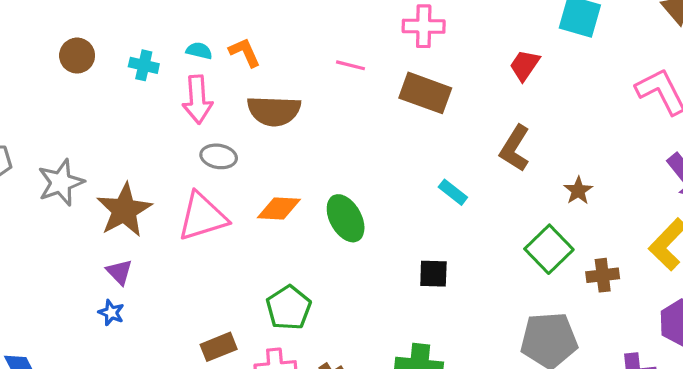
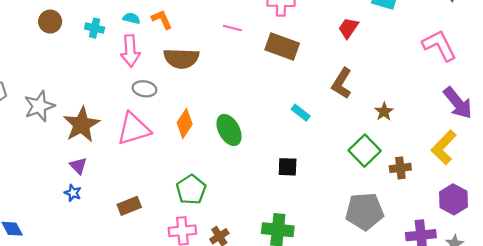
orange diamond: (279, 209) -> (185, 123), turned -60
brown rectangle: (219, 347) -> (129, 206), moved

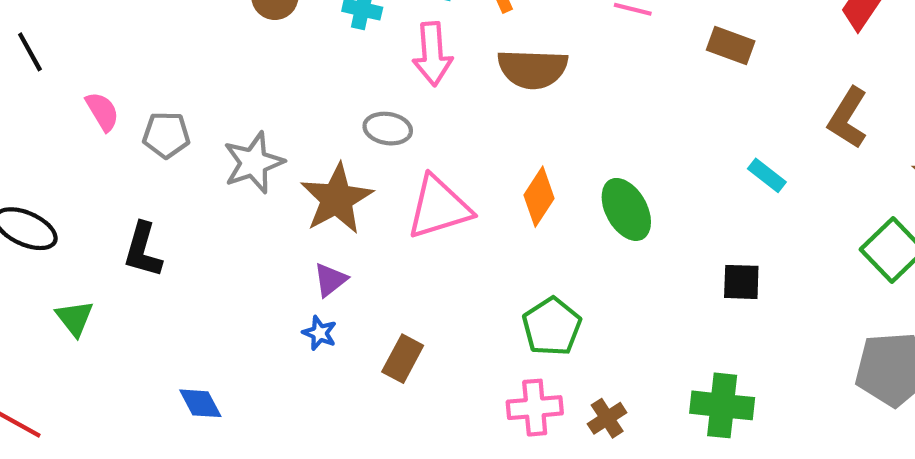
brown rectangle: (282, 46) -> (731, 45), size x0.7
gray ellipse: (144, 89) -> (388, 129), moved
purple triangle: (78, 166) -> (330, 280), turned 36
brown rectangle: (129, 206) -> (403, 359), moved, turned -40

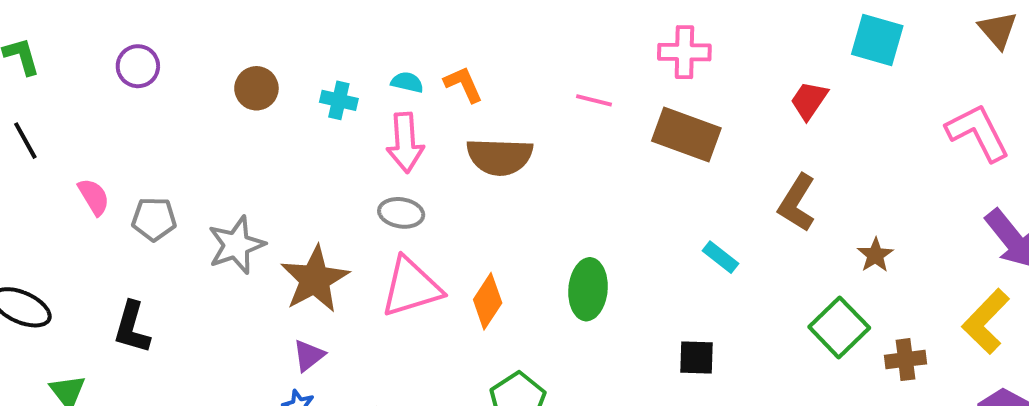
brown rectangle: (731, 45) -> (686, 135), size x1.5
gray ellipse: (388, 129) -> (401, 213), moved
orange diamond: (539, 197) -> (488, 301), moved
green ellipse: (626, 209) -> (588, 289), turned 34

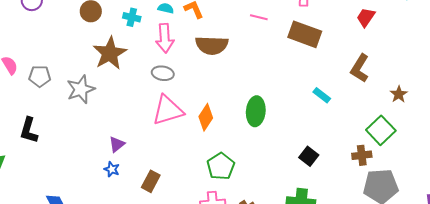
brown star: (315, 279) -> (110, 53), moved
black square: (697, 358) -> (309, 156), moved, turned 36
brown cross: (905, 360) -> (362, 155), moved

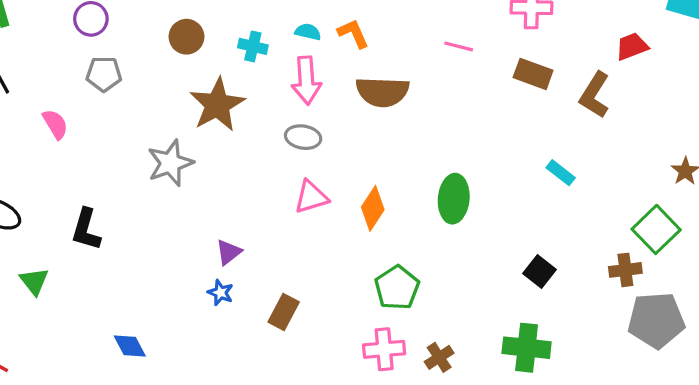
red trapezoid: (366, 17) -> (632, 46), turned 35
brown rectangle: (305, 34) -> (533, 74), size x0.7
brown L-shape: (360, 68) -> (595, 95), moved
gray pentagon: (40, 76) -> (104, 74), moved
pink triangle: (168, 110) -> (311, 197), size x0.7

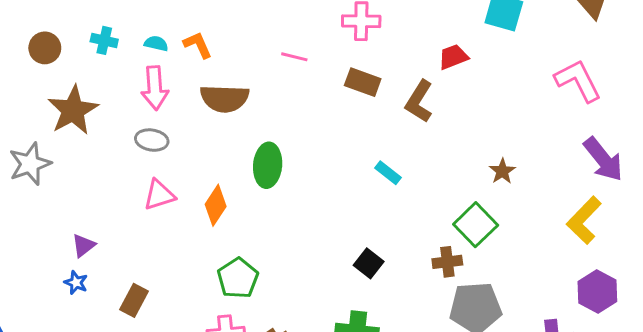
cyan cross: (253, 46) -> (104, 40), moved
green ellipse: (454, 199) -> (268, 165), moved

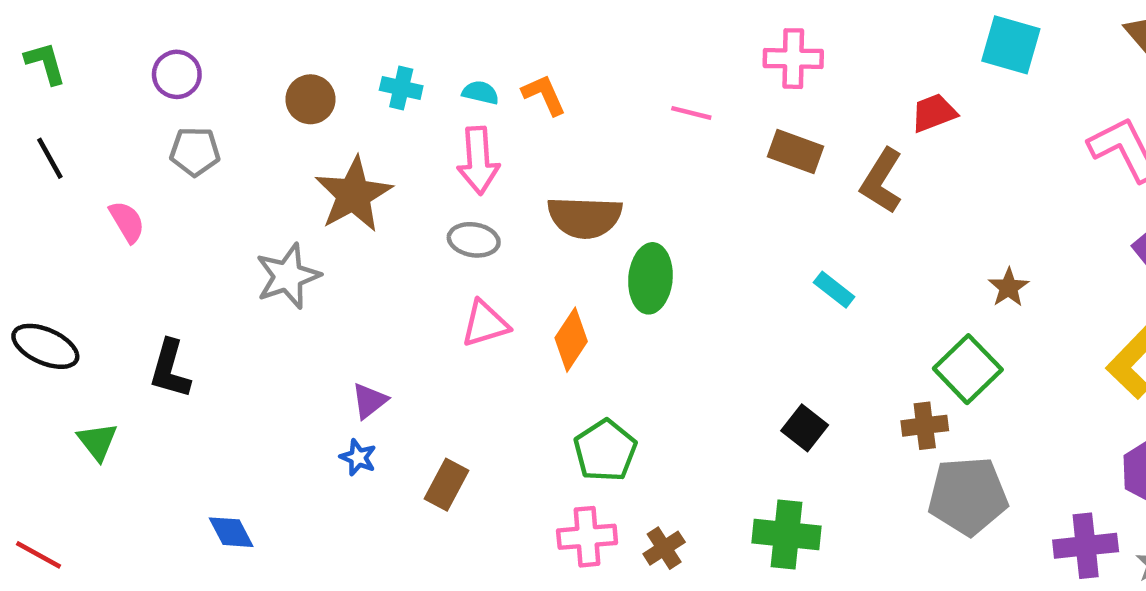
brown semicircle: (225, 98) -> (585, 217), moved

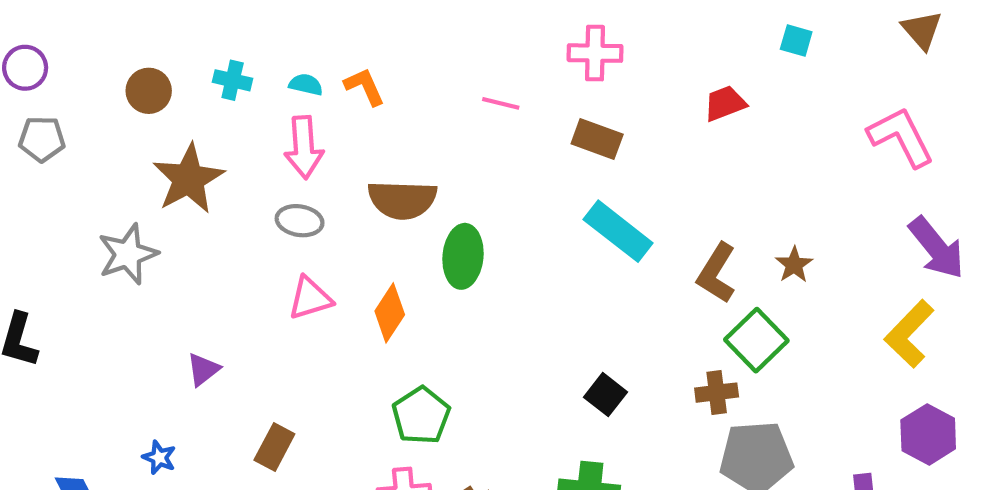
cyan square: (1011, 45) -> (796, 40), size x0.6
brown L-shape: (882, 181) -> (717, 273), moved
cyan rectangle: (834, 290) -> (618, 231), moved, size x1.8
blue star: (358, 457) -> (159, 457), moved

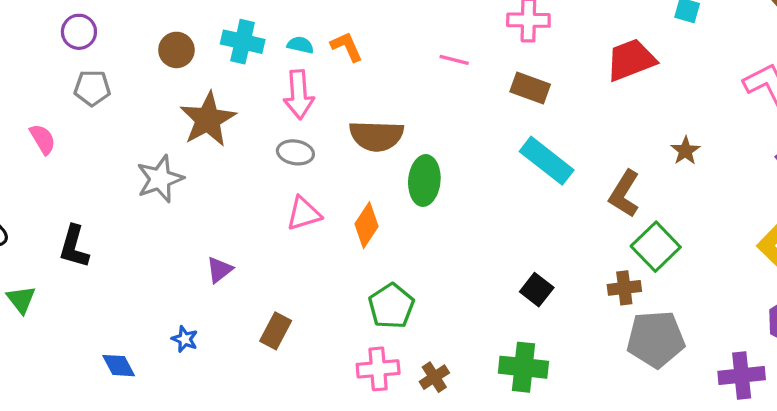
cyan cross: (233, 80) -> (243, 42), size x1.4
red trapezoid: (725, 103) -> (631, 60), size x1.5
brown star: (794, 265) -> (685, 151), moved

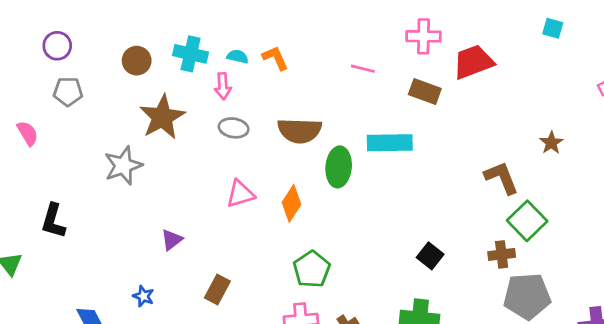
red trapezoid: (631, 60) -> (473, 62), moved
pink arrow: (299, 95) -> (223, 86), moved, size x0.7
gray ellipse: (295, 152) -> (234, 128), moved
cyan rectangle: (547, 161) -> (390, 143), moved, turned -39
brown L-shape: (624, 194) -> (502, 178), turned 126

